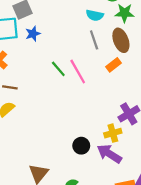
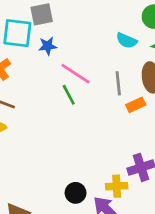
gray line: (94, 40) -> (118, 83), moved
pink line: (78, 71) -> (76, 74), moved, turned -40

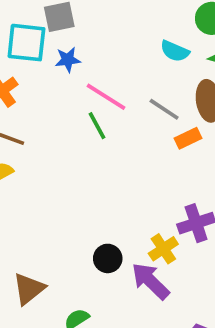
gray line: (118, 83) -> (164, 109), turned -50
yellow cross: (117, 186) -> (163, 249), turned -30

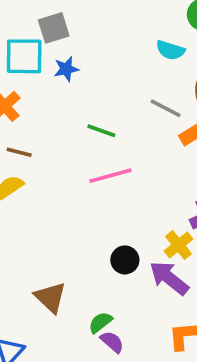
pink line: (106, 97) -> (111, 176), moved, turned -42
green line: (97, 126) -> (101, 131), turned -36
brown triangle: (29, 289) -> (51, 297), turned -32

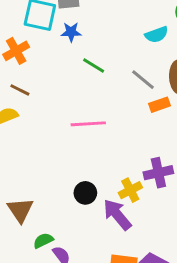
cyan semicircle: (170, 50) -> (157, 35), turned -50
green line: (101, 131) -> (94, 65), moved
green semicircle: (100, 322) -> (43, 241), moved

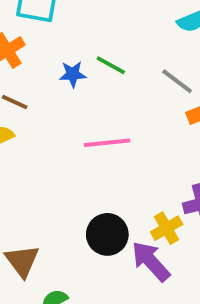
blue star: (71, 32) -> (73, 74), moved
black circle: (85, 193) -> (107, 234), size x1.4

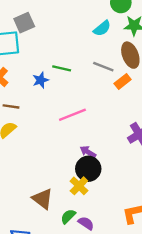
yellow cross: (167, 228) -> (79, 186), moved
purple arrow: (151, 261) -> (88, 152), moved, size x0.6

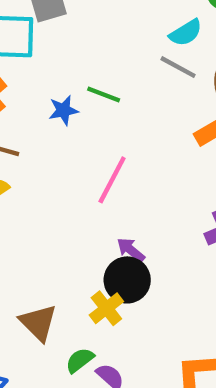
gray line: (103, 67) -> (178, 67), moved
pink line: (72, 115) -> (112, 180), turned -48

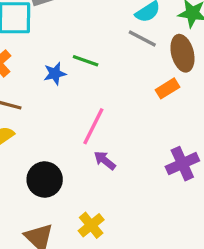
purple arrow: (131, 250) -> (105, 160), moved
black circle: (127, 280) -> (45, 179), moved

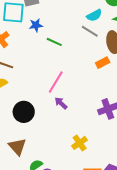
blue star: (55, 74) -> (36, 25), moved
yellow cross: (91, 225) -> (80, 143), moved

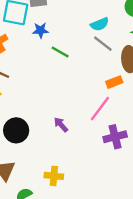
cyan semicircle: (94, 15) -> (100, 24), moved
pink line: (56, 82) -> (100, 109), moved
yellow cross: (80, 143) -> (54, 176), moved, turned 35

